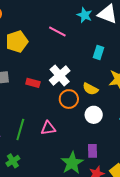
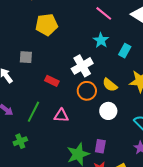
cyan star: (85, 15) -> (101, 40), moved
pink line: (57, 32) -> (104, 13), moved
red rectangle: (33, 83) -> (52, 81), moved

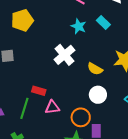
cyan rectangle: (125, 51) -> (103, 23), moved, turned -64
red rectangle: (52, 81) -> (39, 91), moved
orange circle: (87, 91) -> (81, 117), moved

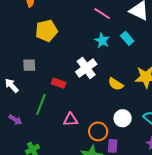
red rectangle: (39, 91) -> (59, 83), moved
white circle: (98, 95) -> (123, 118), moved
green line: (24, 108) -> (41, 105), moved

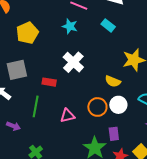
cyan star: (102, 41) -> (70, 26), moved
gray square: (29, 65) -> (17, 70), size x1.5
yellow semicircle: (116, 84) -> (113, 81), moved
orange circle: (98, 131) -> (97, 107), moved

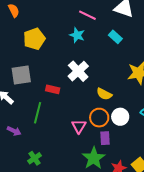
yellow semicircle: (113, 81) -> (104, 94), moved
pink triangle: (67, 116) -> (79, 126), moved, turned -49
purple rectangle: (114, 134) -> (105, 138), moved

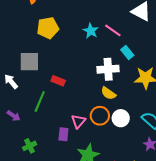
pink line: (87, 15) -> (113, 30), moved
cyan rectangle: (115, 37) -> (127, 53), moved
white cross: (78, 71) -> (108, 69), moved, turned 30
purple rectangle: (105, 138) -> (63, 134), moved

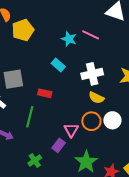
yellow pentagon: (48, 28) -> (23, 30), moved
cyan rectangle: (127, 53) -> (58, 65), moved
purple rectangle: (63, 134) -> (59, 145), turned 40
green cross: (30, 146) -> (35, 161), moved

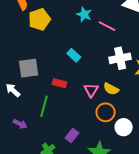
cyan star: (69, 39) -> (84, 14), moved
white cross: (92, 74) -> (120, 58), moved
white circle: (112, 120) -> (124, 127), moved
pink triangle: (71, 130) -> (91, 90), moved

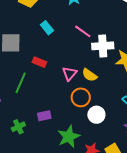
pink line: (107, 26) -> (83, 31), moved
cyan rectangle: (74, 55) -> (47, 28), moved
purple rectangle: (72, 136) -> (44, 116), turned 32

